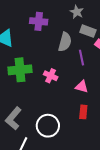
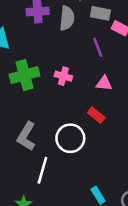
gray semicircle: (65, 42) -> (67, 18), moved
red rectangle: (83, 112) -> (96, 115), moved, turned -48

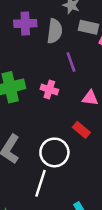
purple line: (98, 47) -> (71, 62), moved
white line: (42, 170) -> (40, 183), moved

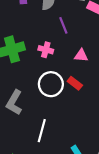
white circle: (54, 152) -> (51, 84), moved

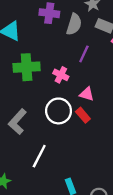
purple line: (63, 25) -> (84, 54), turned 35
pink triangle: (81, 55) -> (87, 94), moved

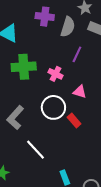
red rectangle: (83, 115) -> (74, 121), moved
white line: (39, 156) -> (36, 150), turned -70

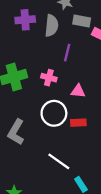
red rectangle: (74, 121) -> (78, 123), turned -40
white line: (36, 150) -> (59, 161), moved

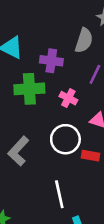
purple cross: (25, 20) -> (51, 61), moved
white line: (59, 161) -> (59, 194), turned 30

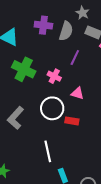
purple cross: (51, 61) -> (43, 25), moved
green cross: (29, 89) -> (24, 69), turned 30

